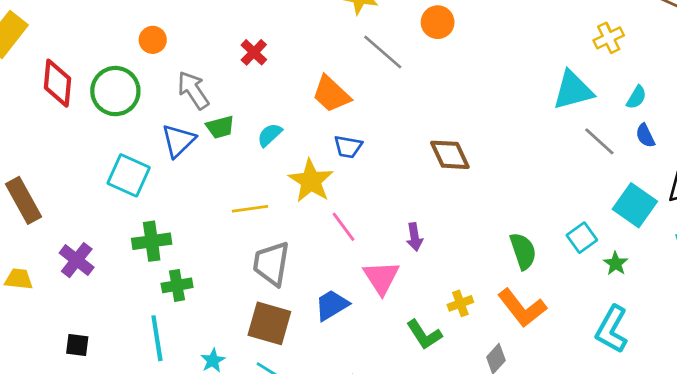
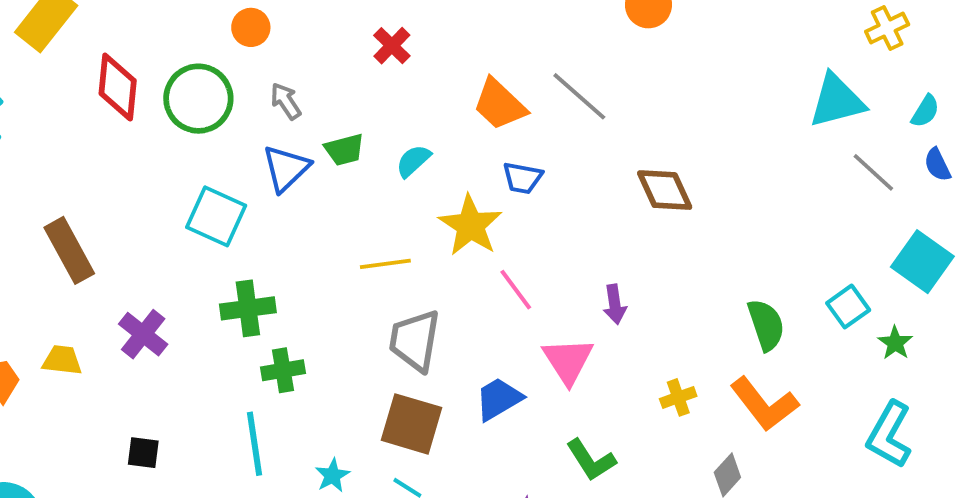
gray line: (383, 52) -> (579, 96), moved
gray arrow: (193, 90) -> (286, 101), moved, size x0.7
green L-shape: (424, 335) -> (591, 460), moved

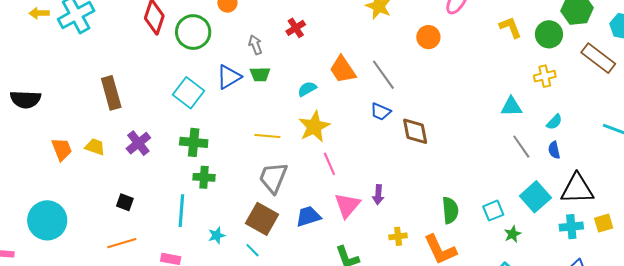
gray arrow: (286, 101) -> (255, 45), moved
cyan triangle: (837, 101) -> (511, 107), size x0.7
cyan semicircle: (413, 161) -> (307, 89), moved
blue trapezoid: (523, 178) -> (381, 112), moved
purple arrow: (615, 304) -> (378, 195), moved

